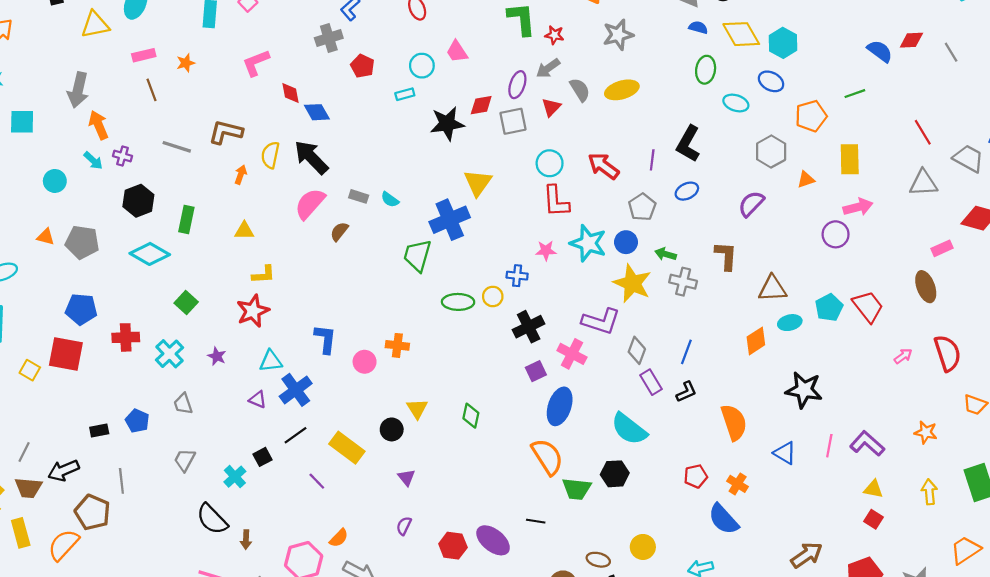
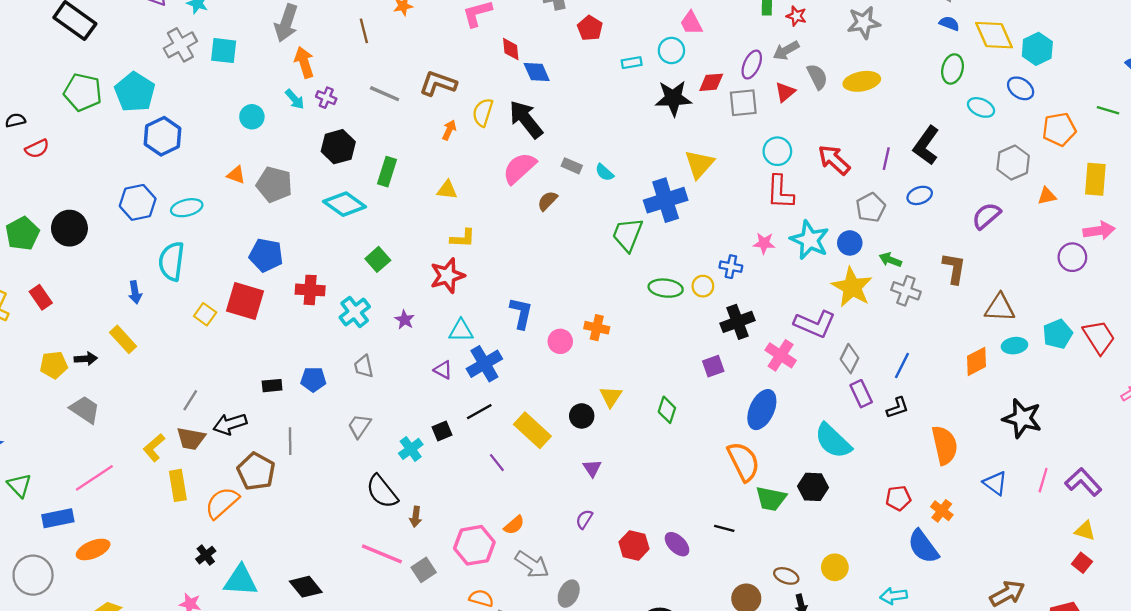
cyan circle: (422, 66) -> (671, 50), moved
green line: (855, 94) -> (1108, 110), turned 30
purple square: (536, 371) -> (713, 366), moved
blue pentagon: (137, 421) -> (313, 379), turned -30
purple ellipse: (493, 540) -> (677, 544), size x0.7

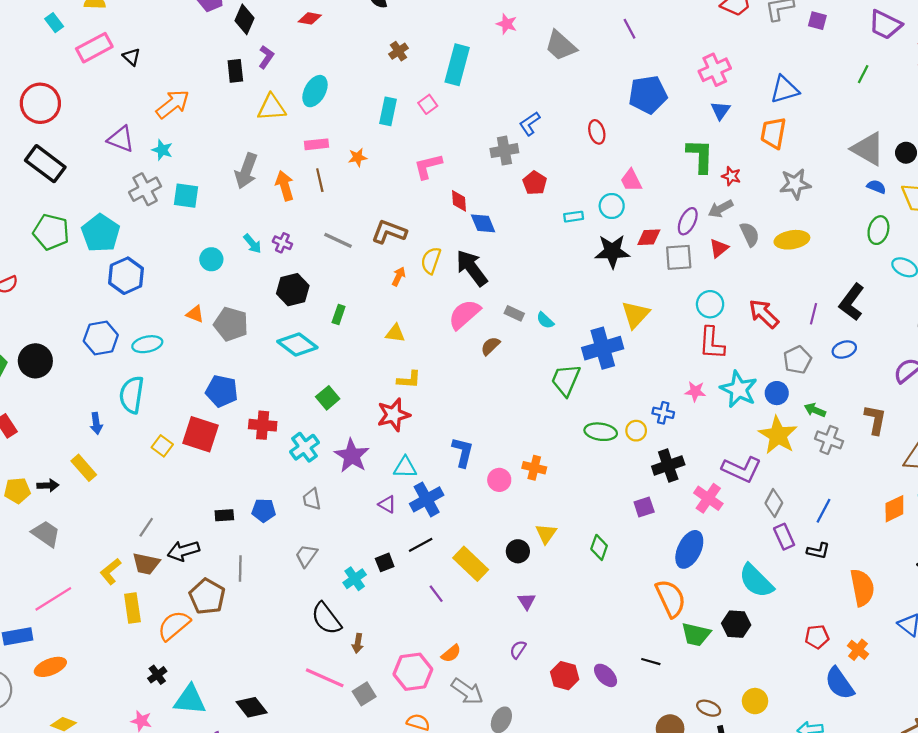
orange arrow: (304, 62) -> (285, 186), moved
green rectangle: (387, 172) -> (339, 314), size x0.7
purple star: (405, 320) -> (352, 456), size x1.8
black L-shape: (897, 408) -> (818, 551), turned 30

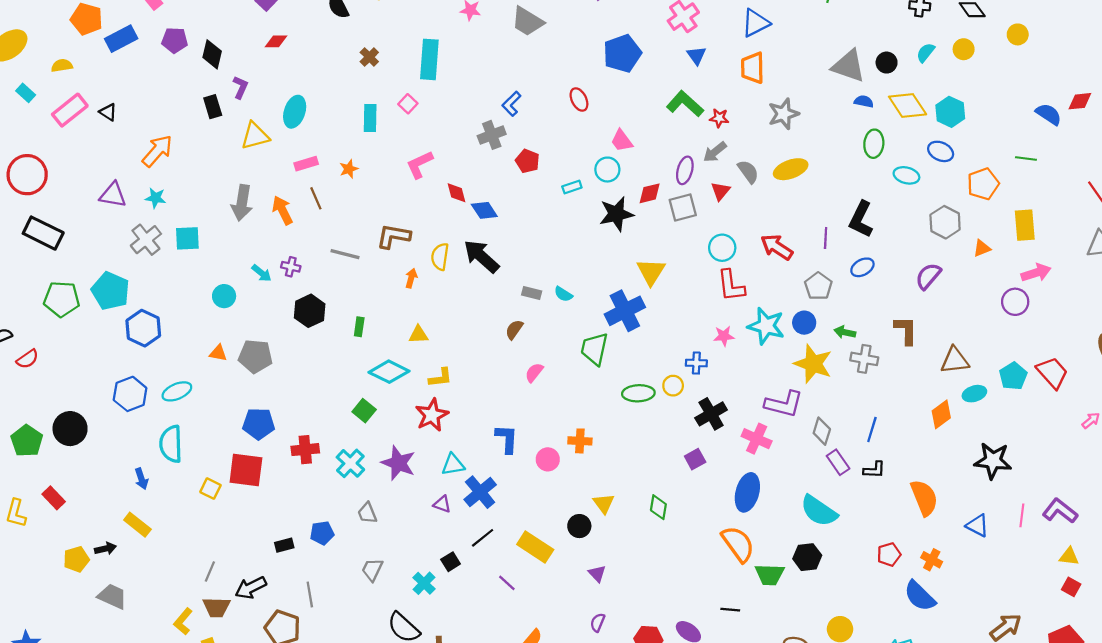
green L-shape: (700, 156) -> (685, 104), turned -39
pink semicircle: (464, 314) -> (534, 373), moved, size x0.6
cyan diamond: (297, 344) -> (389, 372), moved

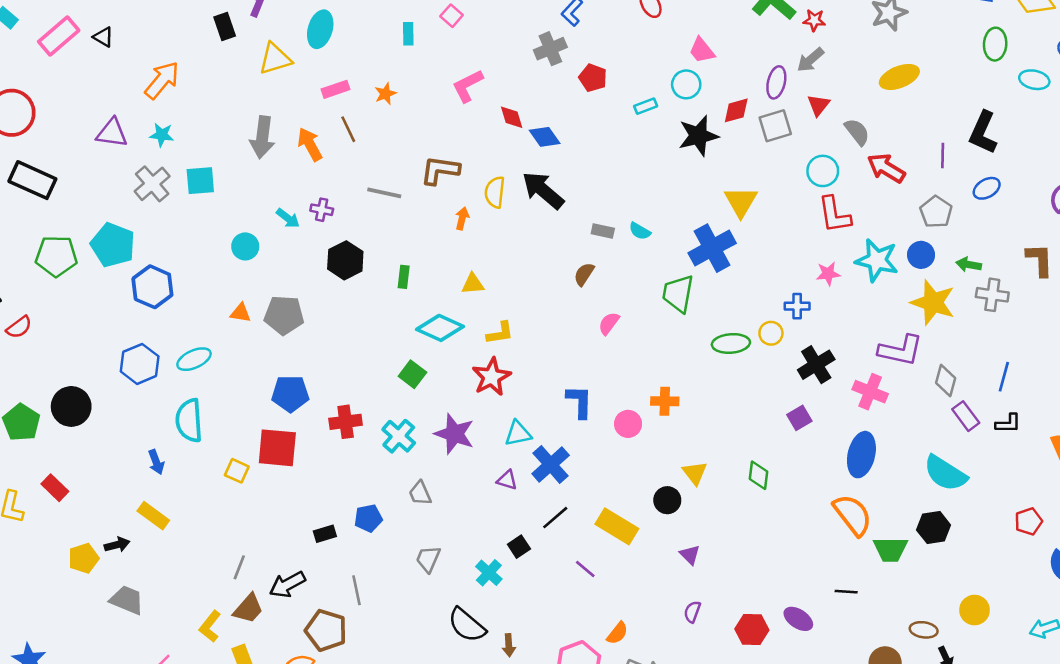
cyan rectangle: (370, 118) -> (408, 34), size x0.7
gray semicircle: (748, 172) -> (857, 132), moved
brown trapezoid: (216, 607) -> (248, 609), turned -48

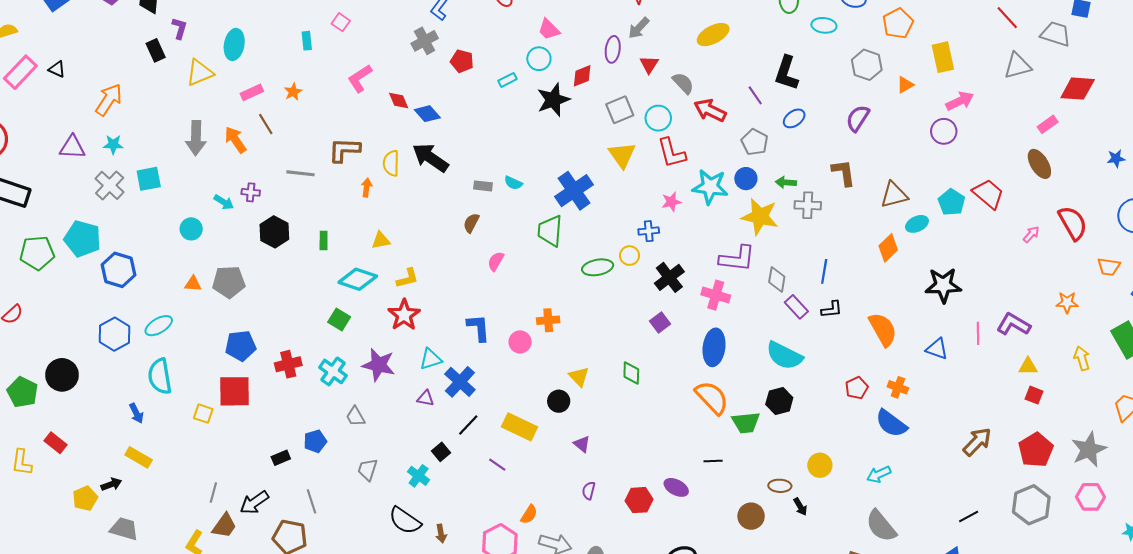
gray square: (775, 126) -> (620, 110), moved
purple line: (943, 156) -> (755, 95), turned -30
yellow triangle: (741, 202) -> (622, 155), moved

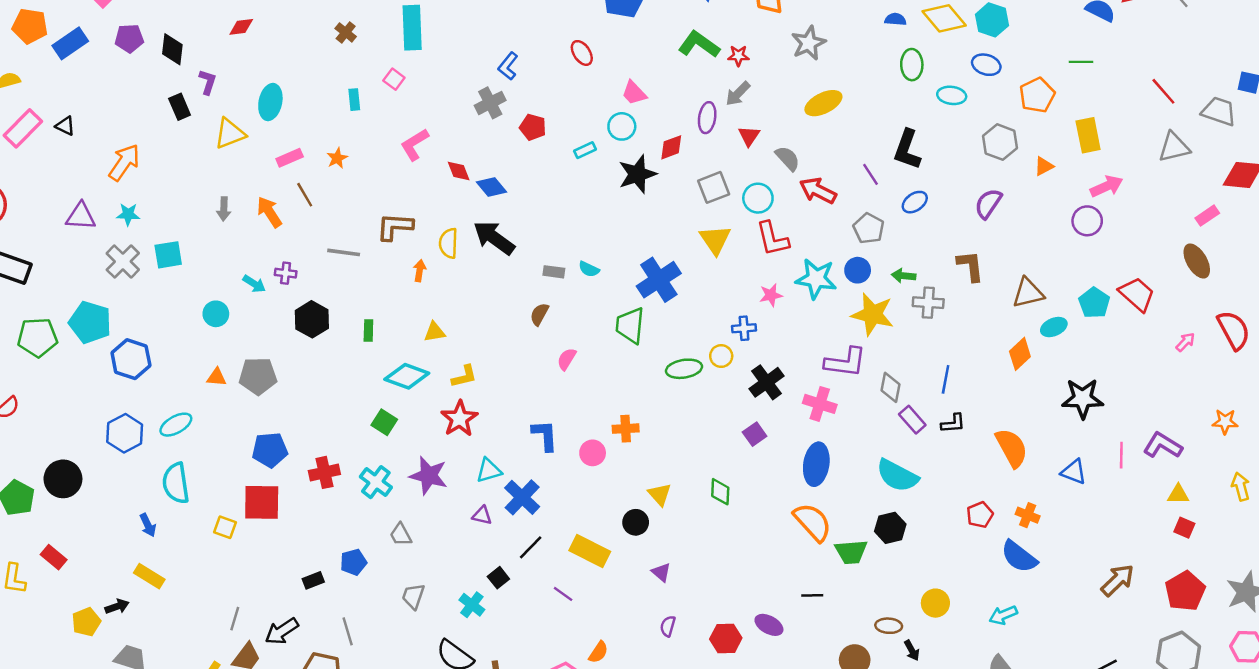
gray arrow: (196, 138) -> (224, 209), size x0.6

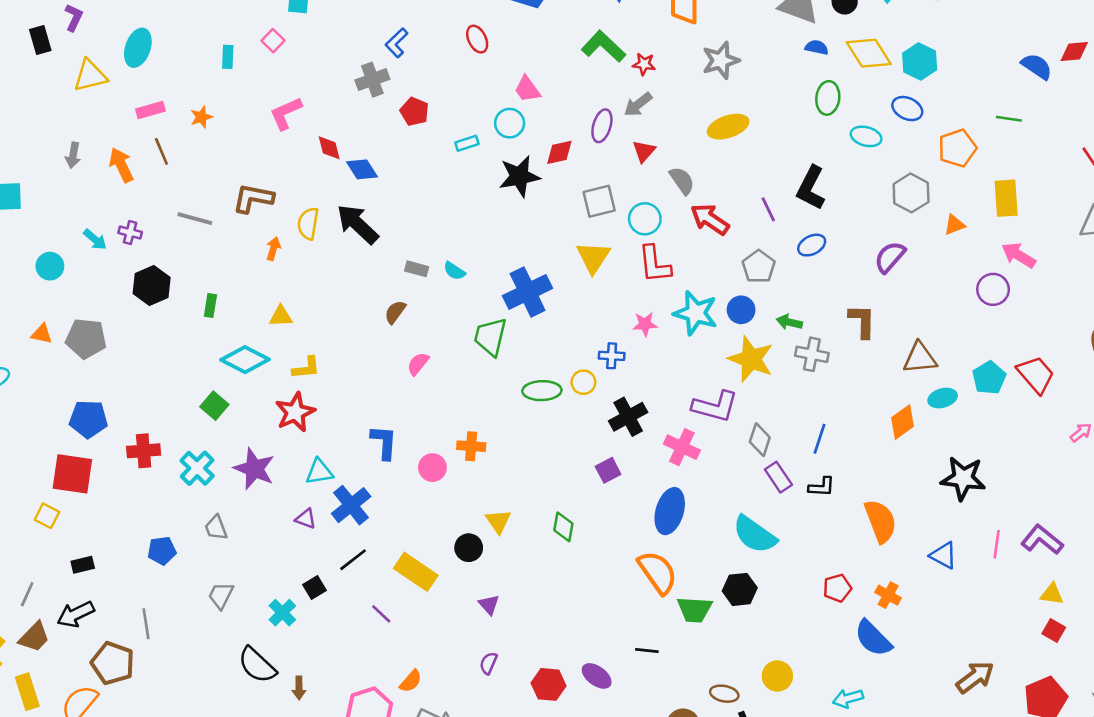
pink arrow: (1107, 186) -> (1019, 255), turned -132
yellow square: (225, 527) -> (47, 516), moved
black rectangle: (313, 580) -> (83, 565), moved

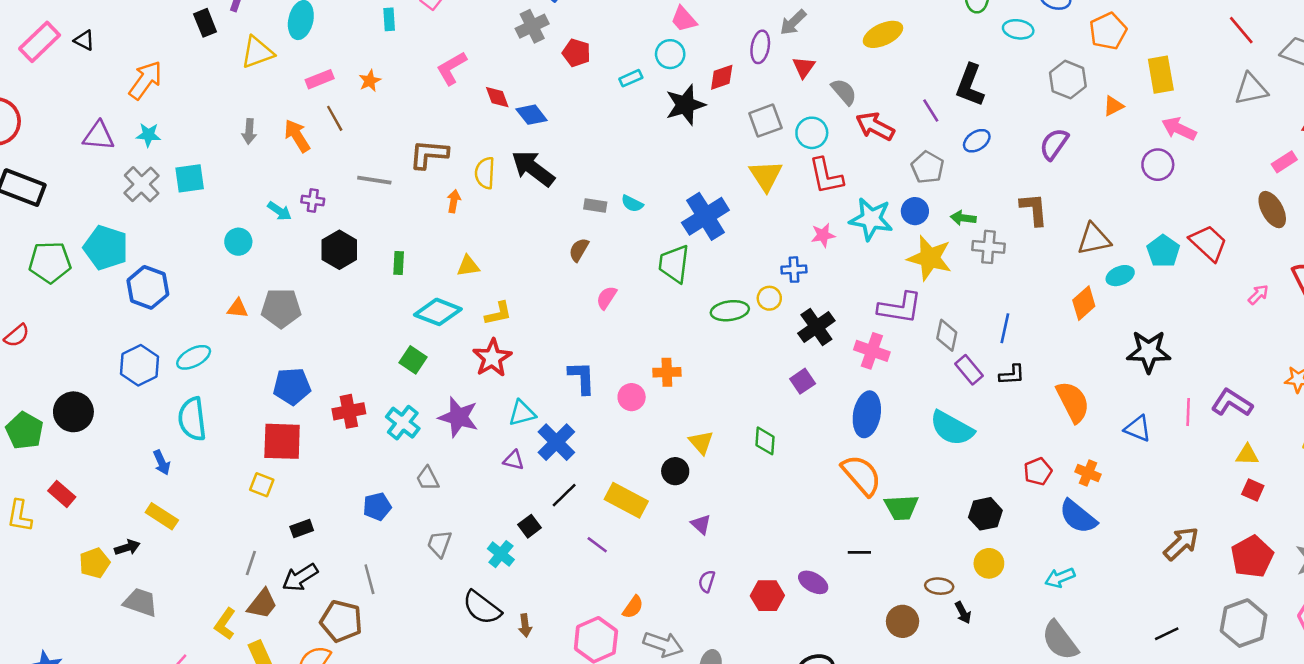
black hexagon: (740, 589) -> (985, 514), moved

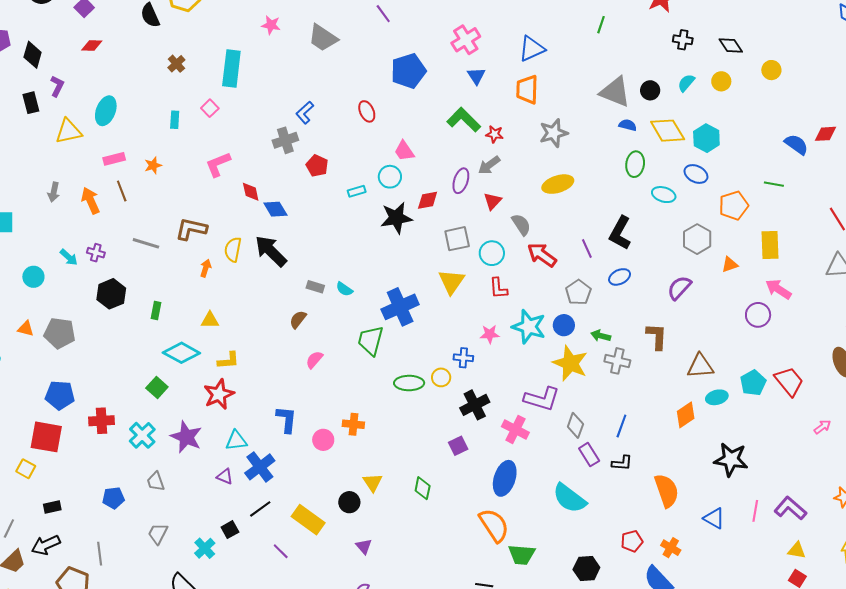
red L-shape: (826, 176) -> (498, 288), size x0.7

